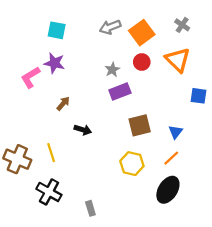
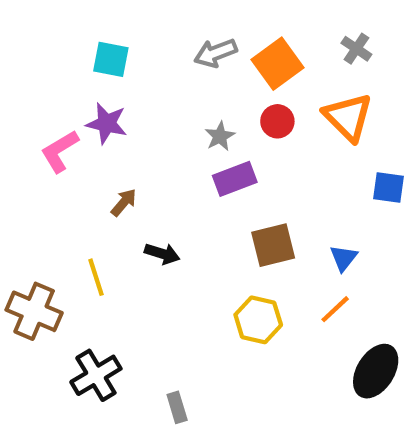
yellow line: (51, 153) -> (96, 277), moved
black ellipse: (168, 190) -> (376, 371), moved
black cross: (49, 192) -> (96, 375), turned 30

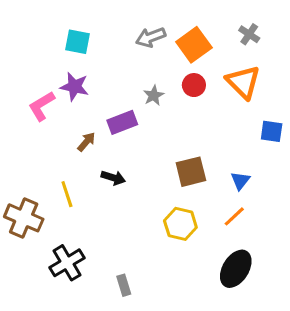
purple rectangle: (235, 179) -> (122, 122), moved
black ellipse: (376, 371) -> (236, 269), moved

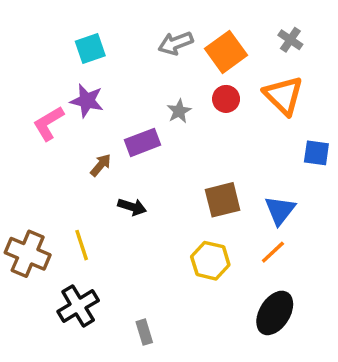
cyan square: (77, 42) -> (90, 48), turned -30
blue triangle: (240, 181) -> (280, 210), size x1.4
yellow line: (67, 194) -> (82, 245), moved

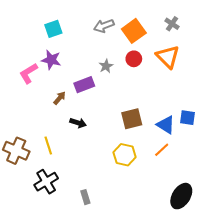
blue square: (316, 153) -> (187, 118), moved
blue triangle: (280, 210) -> (166, 125), turned -36
black ellipse: (275, 313) -> (181, 196), moved

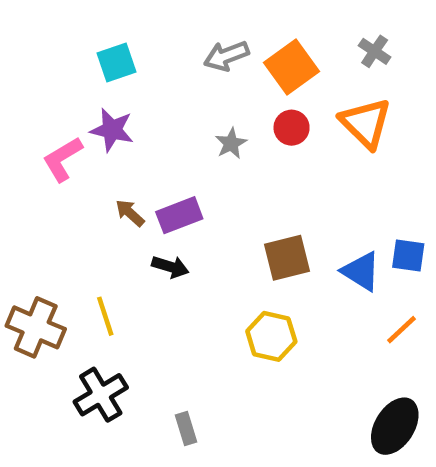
purple rectangle: (84, 85) -> (179, 215), moved
brown arrow: (60, 98) -> (130, 213), turned -88
orange line: (162, 150) -> (402, 330), moved

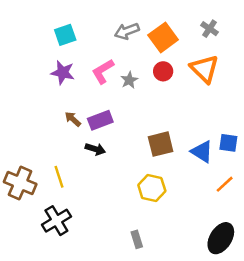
pink L-shape: (63, 159) -> (103, 71), moved
gray rectangle: (186, 428) -> (137, 239), moved

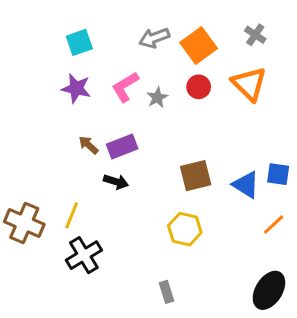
yellow line: (59, 177) -> (72, 215), turned 40
black cross: (56, 221) -> (84, 255), moved

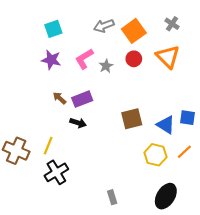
yellow hexagon: (185, 229) -> (156, 155), moved
black ellipse: (269, 290) -> (166, 196), moved

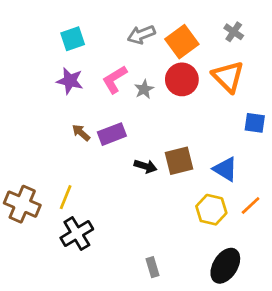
red circle: (134, 59) -> (182, 79), size x1.5
blue square: (188, 118) -> (255, 123), moved
black arrow: (78, 123) -> (145, 166), moved

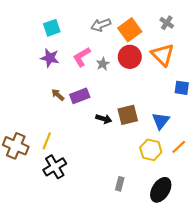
blue triangle: (225, 169) -> (161, 121), turned 36
gray rectangle: (152, 267) -> (120, 184), moved, turned 32

